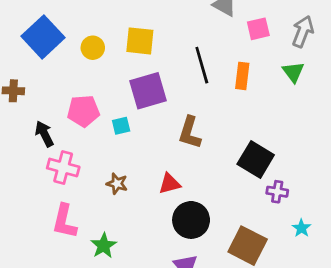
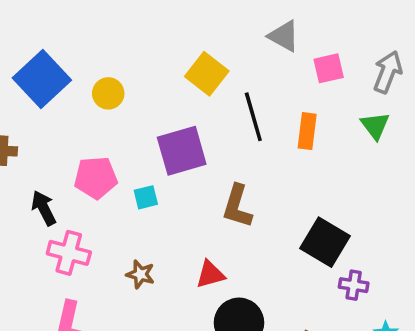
yellow square: (140, 41) -> (207, 74), moved, turned 32

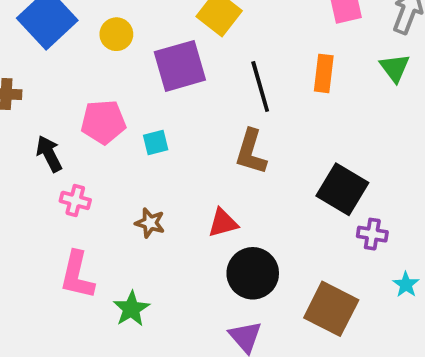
black line: (253, 117) -> (260, 86), moved
purple square: (182, 151) -> (180, 66), moved
pink cross: (69, 253) -> (75, 200), size x0.7

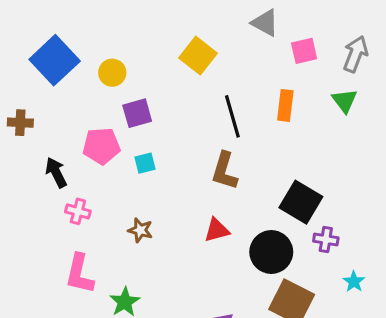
purple square: (180, 66) -> (137, 113), moved, size x0.7
red triangle: (223, 223) -> (217, 230), moved
black circle: (253, 273) -> (271, 252), moved

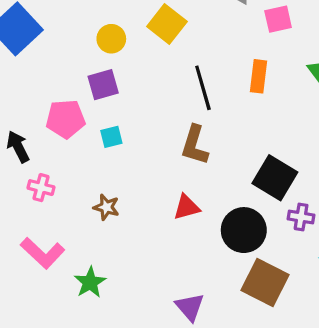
yellow circle: (112, 73) -> (111, 39), moved
pink L-shape: (80, 274) -> (43, 253), turned -60

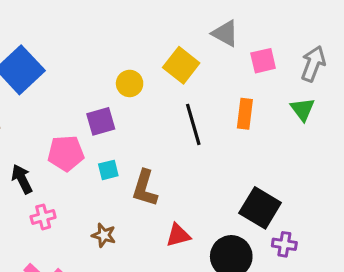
yellow square: (167, 24) -> (181, 65), moved
yellow circle: (111, 39) -> (130, 83), moved
brown L-shape: (195, 145) -> (145, 188), moved
pink cross: (41, 188) -> (43, 217), turned -30

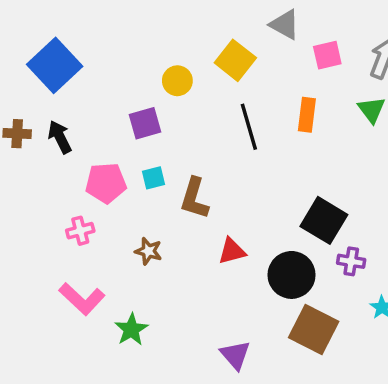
pink pentagon: (66, 153) -> (106, 183), moved
black arrow: (22, 179) -> (60, 137), moved

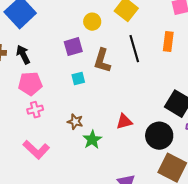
pink pentagon: (106, 183) -> (30, 84), moved
brown L-shape: (194, 198) -> (102, 61), moved
green star: (131, 329) -> (92, 140), moved

